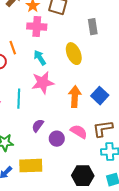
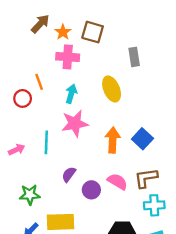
cyan arrow: (40, 58) -> (71, 94), turned 49

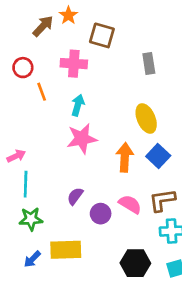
orange star: (63, 32) -> (68, 15), moved
yellow ellipse: (112, 89) -> (146, 118), moved
red circle: (23, 98) -> (23, 68), moved
cyan line: (46, 142) -> (26, 184), moved
pink arrow: (17, 150) -> (16, 156), moved

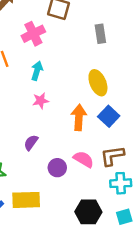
pink cross: (74, 64) -> (33, 34), turned -30
pink star: (82, 139) -> (41, 101), size x0.6
purple semicircle: (75, 196) -> (31, 143), moved

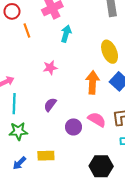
cyan arrow: (37, 71) -> (66, 34), moved
pink star: (41, 101) -> (50, 68), moved
yellow rectangle: (26, 200) -> (46, 156), size x0.7

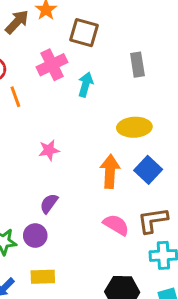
cyan arrow: (66, 34) -> (86, 85), moved
yellow ellipse: (110, 52) -> (134, 127), turned -70
purple circle: (73, 127) -> (35, 236), moved

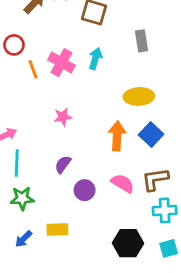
pink cross: (52, 65) -> (61, 63), moved, turned -35
purple circle: (35, 236) -> (85, 190), moved

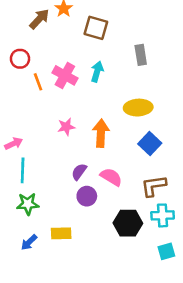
orange arrow: (117, 136) -> (101, 133), moved
purple semicircle: (63, 164) -> (79, 172), moved
pink semicircle: (123, 183) -> (111, 177), moved
black hexagon: (128, 243) -> (128, 223), moved

